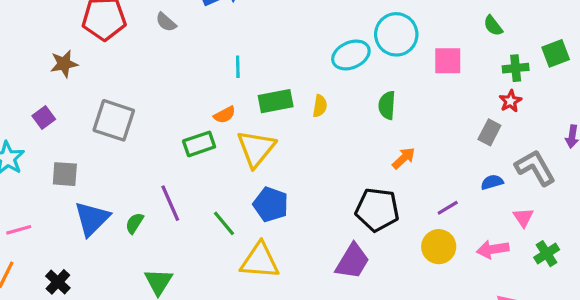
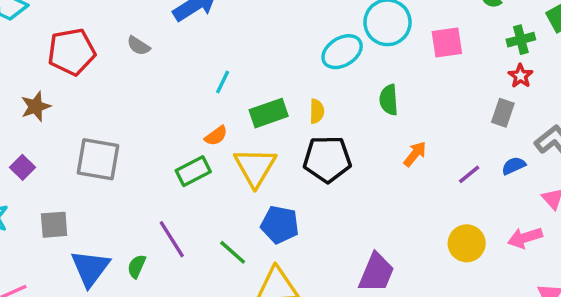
cyan line: (238, 67) -> (223, 82), turned 35
purple line: (448, 208) -> (469, 174), moved
black pentagon: (377, 210) -> (327, 159), moved

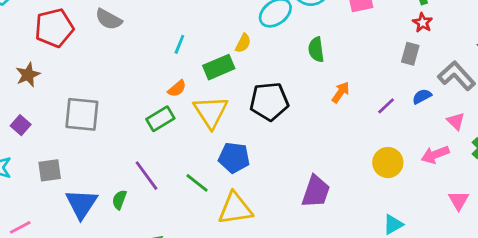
gray semicircle: (138, 46) -> (109, 19), size x1.4
yellow semicircle: (317, 111) -> (243, 43), moved, turned 30

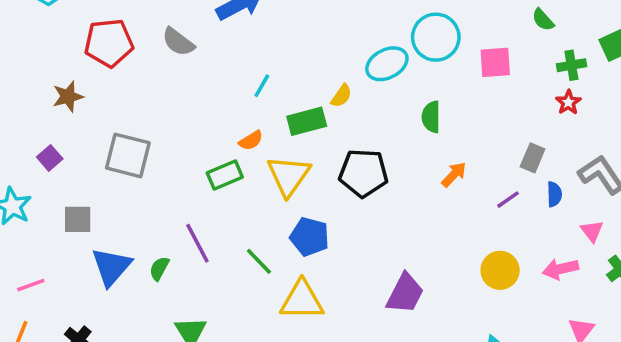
gray rectangle: (410, 54) -> (533, 158), moved
blue semicircle: (422, 96) -> (554, 194), turned 108

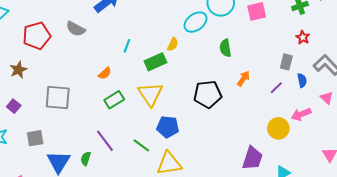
red star: (568, 102) -> (303, 37), moved
orange semicircle: (251, 140) -> (105, 73), moved
black pentagon: (363, 173) -> (208, 94), moved
pink arrow: (560, 269) -> (301, 114), moved
purple trapezoid: (405, 293) -> (252, 158), moved

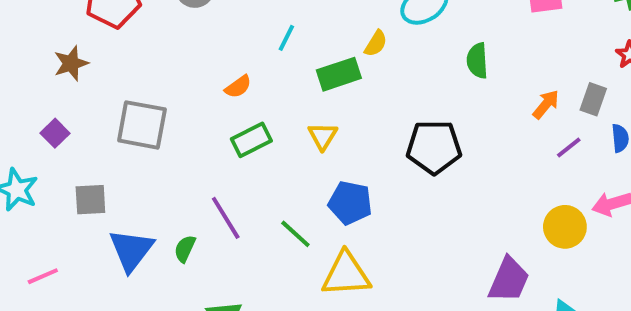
orange arrow: (243, 79) -> (546, 104), moved
yellow triangle: (150, 94) -> (323, 136), size x0.6

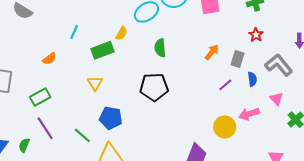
green semicircle: (477, 61) -> (160, 48), moved
orange arrow: (546, 104) -> (212, 52), moved
green rectangle: (251, 140) -> (40, 97), moved

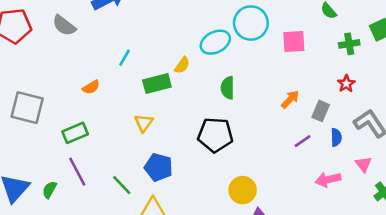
yellow circle: (225, 127) -> (243, 190), moved

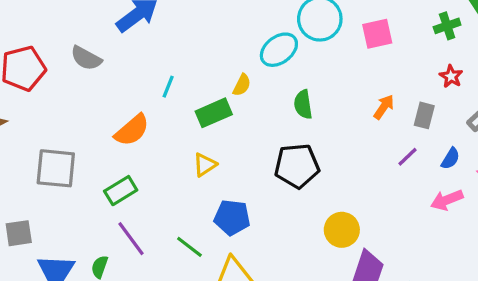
orange semicircle: (91, 87) -> (132, 130), size x1.6
yellow triangle: (144, 123) -> (205, 165), turned 30
blue semicircle: (336, 137) -> (450, 159), moved, turned 42

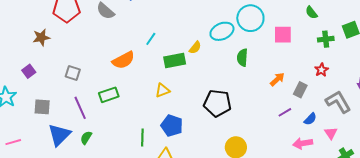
green semicircle: (303, 104) -> (242, 58), moved
gray square: (56, 168) -> (73, 73), size x0.6
purple line: (131, 239) -> (80, 108), moved
green line: (189, 247) -> (142, 138), turned 42

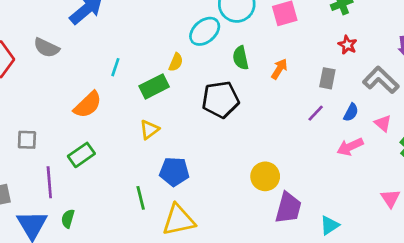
orange arrow: (277, 79) -> (279, 69), moved
black pentagon: (217, 103) -> (221, 100), moved
purple line: (80, 108) -> (49, 182), turned 35

